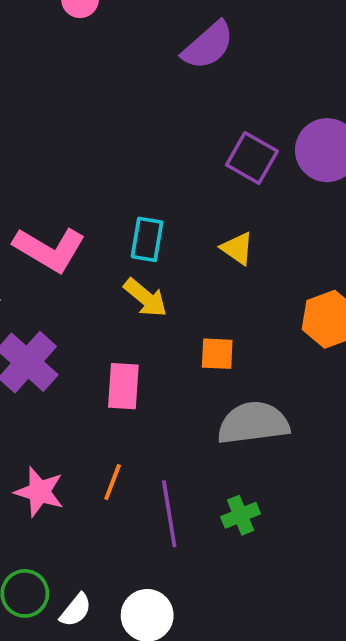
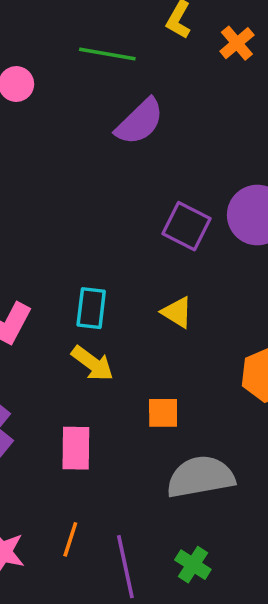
green cross: (241, 515) -> (193, 565), turned -32

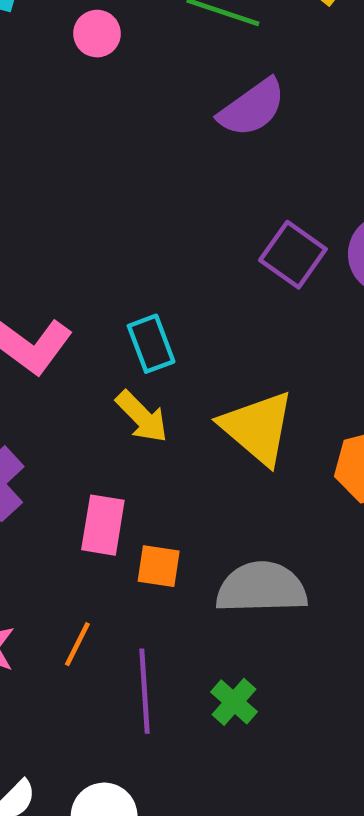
cyan rectangle: (91, 308) -> (151, 344), turned -36
yellow triangle: (177, 312) -> (258, 428), moved, size x1.8
orange square: (163, 413) -> (159, 566), moved

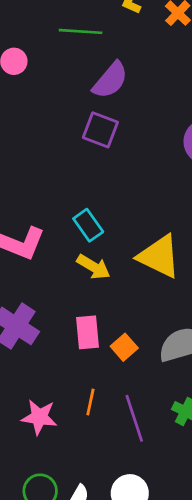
purple square: (293, 255) -> (100, 130), moved
orange square: (159, 566) -> (124, 347), turned -35

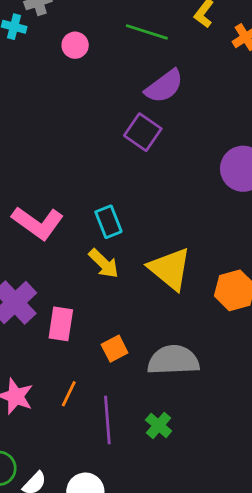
pink rectangle: (88, 332) -> (61, 324), moved

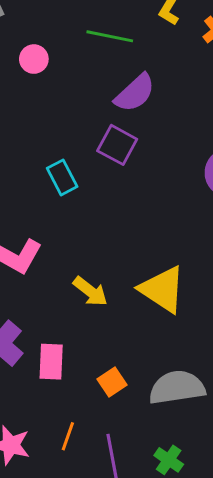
cyan rectangle: (108, 222) -> (62, 177), moved

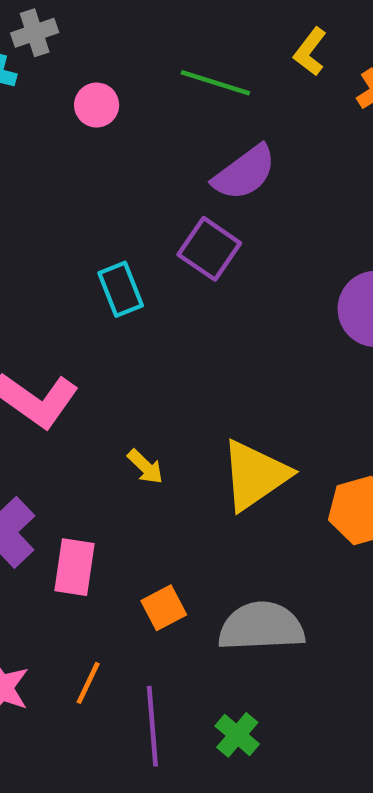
yellow triangle: (162, 289) -> (255, 475), turned 46
yellow arrow: (90, 291) -> (145, 467), size x0.7

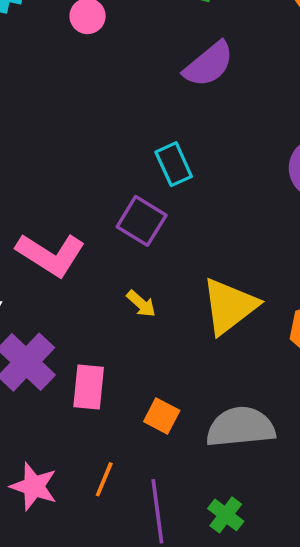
purple square: (209, 249) -> (142, 221), moved
cyan rectangle: (121, 289) -> (174, 164), moved
orange square: (164, 608) -> (162, 416), turned -32

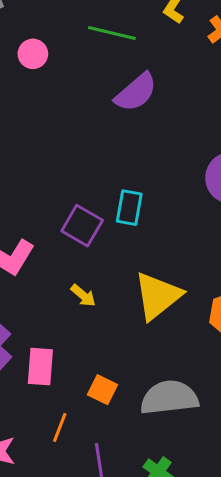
cyan rectangle: (174, 164) -> (129, 208), moved, turned 36
orange line: (104, 479) -> (60, 427), moved

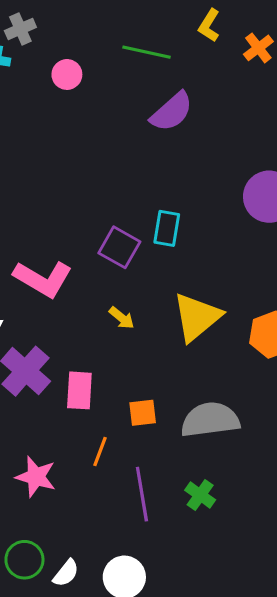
orange square: (102, 390) -> (143, 413), turned -32

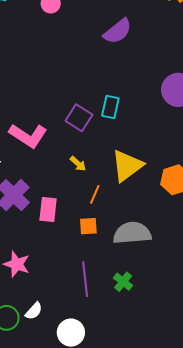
orange line: (100, 452) -> (95, 194), moved
white semicircle: (66, 573) -> (34, 311), moved

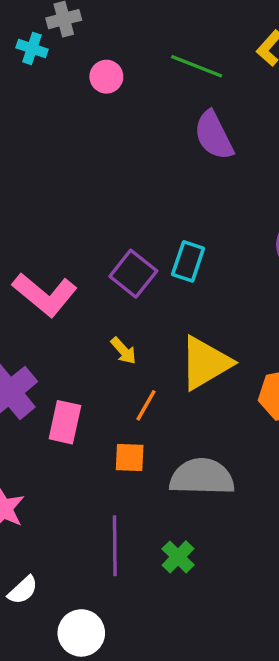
purple semicircle: (118, 31) -> (214, 135), turned 96

